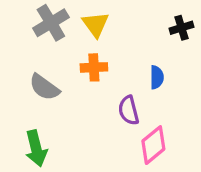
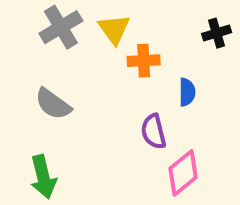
orange cross: (94, 67) -> (144, 61), moved

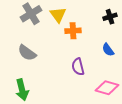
blue semicircle: (187, 92) -> (108, 50), moved, turned 144
pink diamond: (183, 173) -> (107, 88), moved, turned 55

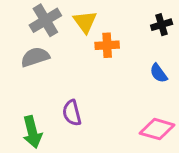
gray semicircle: (27, 53) -> (35, 57), moved, turned 126
purple semicircle: (78, 67) -> (72, 113), moved

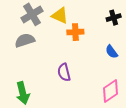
yellow triangle: (85, 22) -> (60, 15), turned -30
purple semicircle: (72, 113) -> (64, 72), moved
pink diamond: (157, 129) -> (111, 91), turned -50

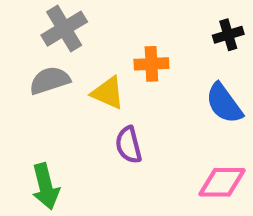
yellow triangle: (60, 15) -> (108, 93), moved
blue semicircle: (112, 52) -> (224, 103), size x1.5
pink diamond: (111, 91) -> (222, 182), turned 35

